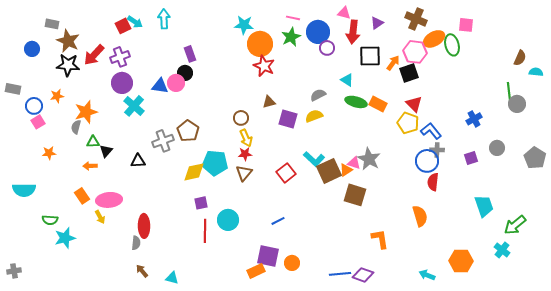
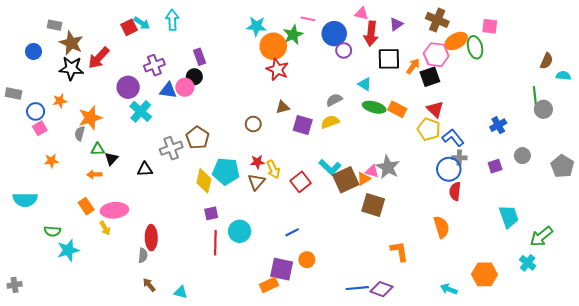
green star: (291, 37) -> (293, 35), moved
purple cross: (120, 57) -> (154, 65), moved
yellow arrow: (246, 138) -> (273, 169), moved
yellow diamond: (194, 172) -> (204, 181), turned -65
orange circle: (292, 263) -> (307, 260), moved

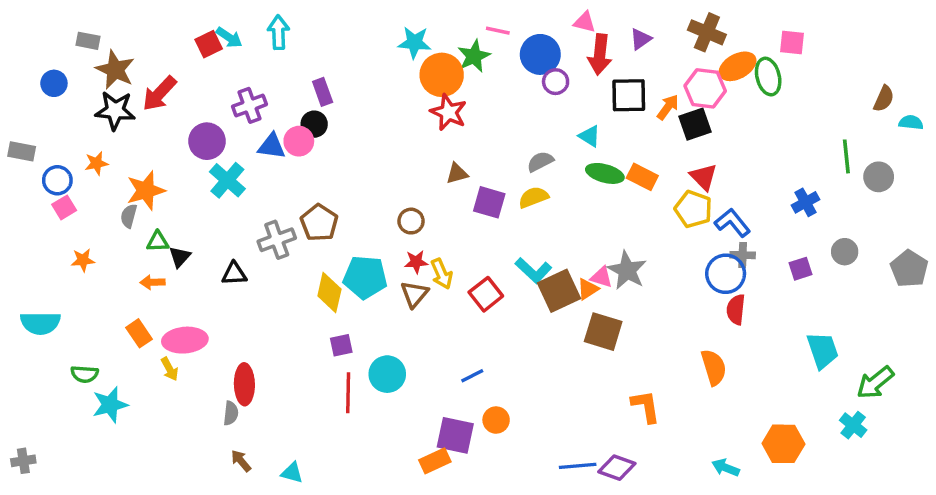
green line: (535, 97) -> (846, 156), moved
brown circle: (253, 124) -> (411, 221), moved

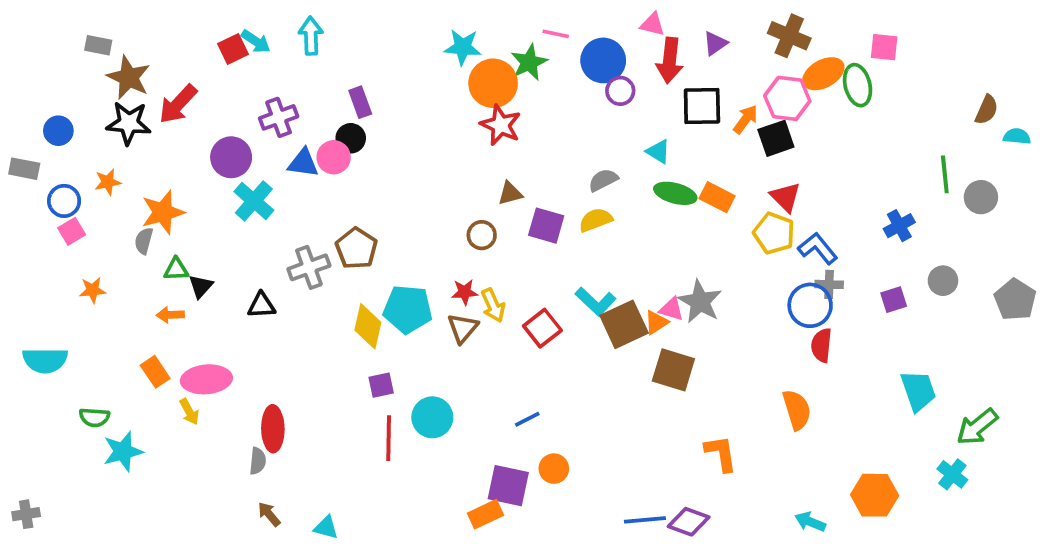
blue circle: (54, 83) -> (58, 131), moved
brown circle: (411, 221) -> (482, 235), moved

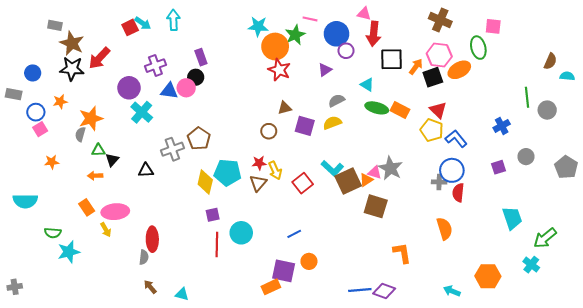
purple triangle: (715, 43) -> (325, 70), moved
orange ellipse: (823, 74) -> (459, 70), moved
gray cross: (829, 284) -> (439, 182), moved

